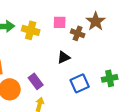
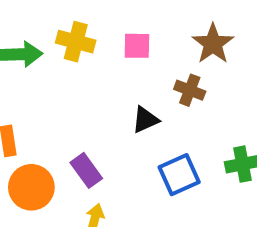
yellow cross: (31, 30) -> (76, 42), moved
brown cross: (78, 33) -> (190, 90), moved

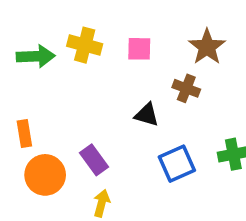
black triangle: (145, 120) -> (147, 115), turned 40

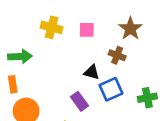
green arrow: (36, 56) -> (20, 56), moved
purple rectangle: (94, 160) -> (79, 101), moved
blue square: (177, 164) -> (111, 89), moved

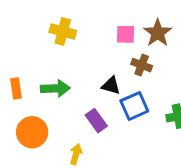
pink square: (87, 30) -> (126, 34), moved
green arrow: (20, 56) -> (55, 88), moved
orange rectangle: (13, 84) -> (16, 88), moved

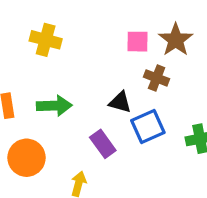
yellow cross: (63, 31) -> (46, 40), moved

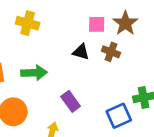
black triangle: (120, 102) -> (81, 52), moved
blue square: (148, 127) -> (119, 116), moved

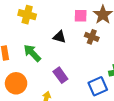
black triangle: (81, 52) -> (59, 37), moved
green arrow: (34, 73) -> (32, 53), turned -132

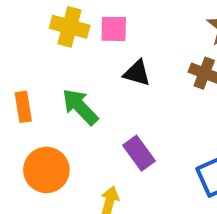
pink square: (81, 16) -> (114, 29), moved

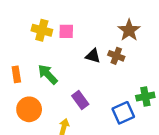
black triangle: (137, 73) -> (93, 56), moved

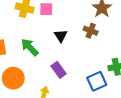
black triangle: (93, 56) -> (61, 36), moved, turned 40

